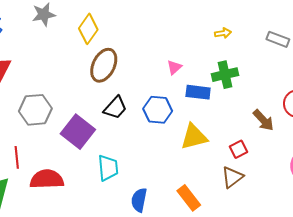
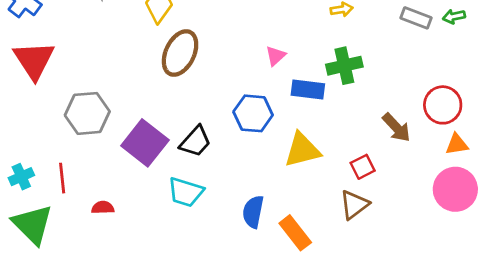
black trapezoid: (115, 108) -> (195, 141), moved
cyan trapezoid: (108, 168) -> (186, 192), turned 112
red semicircle: (47, 179) -> (103, 208), size x0.5
blue semicircle: (139, 200) -> (253, 212), moved

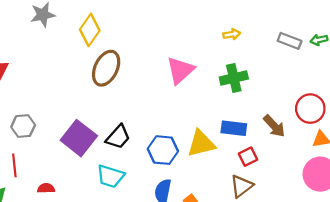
pink triangle: (276, 56) -> (180, 70), size x1.8
blue rectangle: (308, 90) -> (234, 128), moved
gray hexagon: (87, 113) -> (23, 126), moved, size x0.7
blue hexagon: (253, 113) -> (163, 150), moved

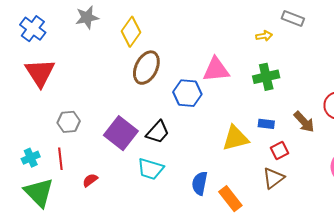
gray rectangle: (290, 41) -> (293, 18), moved
pink triangle: (180, 70) -> (216, 70), turned 36
blue rectangle: (234, 128) -> (266, 124), size x0.7
blue hexagon: (163, 150) -> (187, 93), moved
red semicircle: (46, 188) -> (90, 180), turned -35

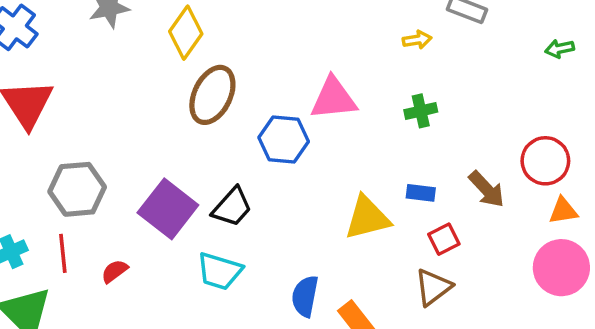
green cross: (266, 77) -> (421, 111), size x0.7
gray hexagon: (69, 122) -> (77, 189), size x1.4
red semicircle: (90, 180) -> (115, 271), moved

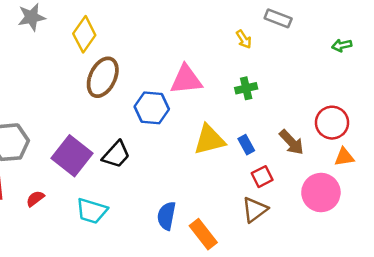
yellow arrow: (417, 40) -> (244, 39), turned 66
blue rectangle: (421, 193) -> (246, 145), turned 54
yellow triangle: (367, 218) -> (209, 140), moved
pink circle: (561, 268) -> (321, 192), moved
cyan trapezoid: (220, 271) -> (92, 211), moved

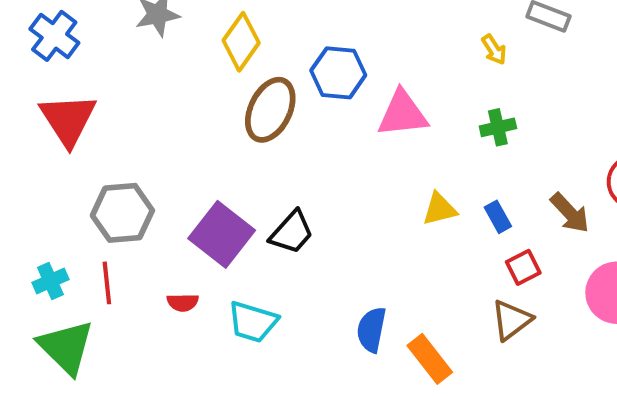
blue hexagon: (152, 108) -> (338, 73), moved
yellow triangle: (209, 140) -> (440, 209), size x0.7
red semicircle: (35, 199) -> (183, 302), moved, turned -144

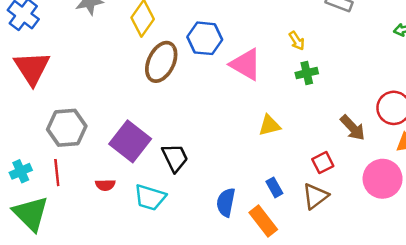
yellow arrow: (494, 50) -> (297, 41), moved
pink triangle: (403, 114) -> (246, 64), turned 36
blue rectangle: (498, 217) -> (274, 187), moved
black trapezoid: (292, 232) -> (175, 158), moved, turned -68

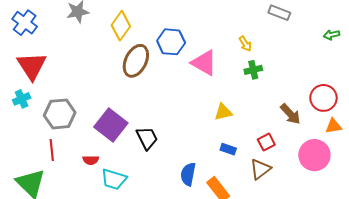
cyan cross: (21, 171) -> (22, 99), moved
blue rectangle: (274, 187) -> (228, 149), moved, turned -42
cyan trapezoid: (150, 197) -> (114, 179), moved

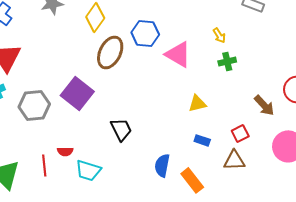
purple square: (111, 125) -> (77, 93), moved
red line: (52, 150) -> (44, 165), moved
brown triangle: (260, 169) -> (234, 160), turned 35

